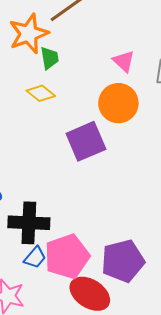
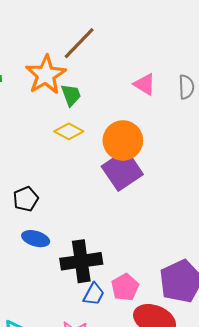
orange circle: (118, 103) -> (123, 140), moved
pink pentagon: (67, 256) -> (125, 287), size x0.6

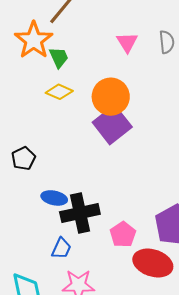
pink triangle: (145, 84) -> (127, 42), turned 30
blue ellipse: (36, 239) -> (54, 198), moved
blue trapezoid: (94, 294) -> (61, 248), moved

